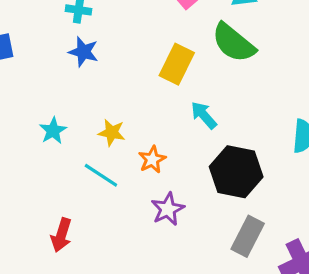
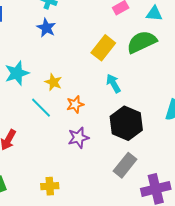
green semicircle: (234, 43) -> (142, 42), turned 104
cyan star: (53, 131) -> (17, 73), size x1.4

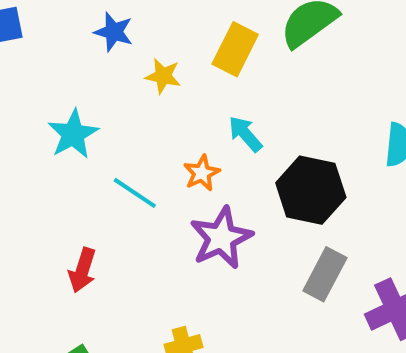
yellow star: (53, 82) -> (163, 76), moved
cyan arrow: (113, 83) -> (245, 134), moved
purple star: (78, 138) -> (221, 238), size x1.4

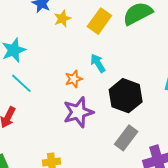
yellow star: (163, 76) -> (62, 19), moved, turned 30
cyan line: (135, 193) -> (21, 83), moved

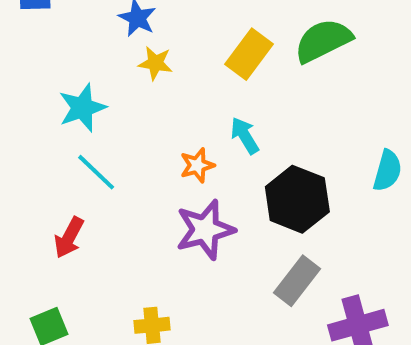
yellow star: (62, 19) -> (155, 63), moved, turned 30

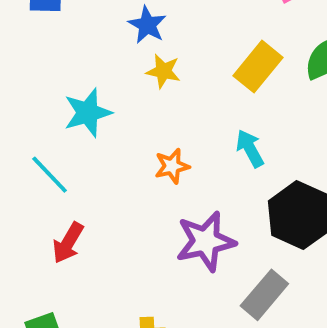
orange star: (197, 165) -> (172, 166), moved
cyan line: (96, 172) -> (50, 175), moved
gray rectangle: (297, 281) -> (264, 295), moved

